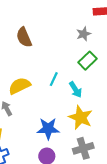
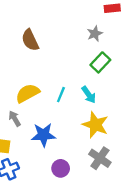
cyan line: (54, 79) -> (61, 95), moved
blue star: (48, 129) -> (43, 135), moved
gray cross: (83, 148) -> (100, 158), turned -36

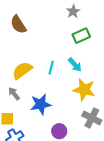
green rectangle: (100, 62) -> (81, 36), turned 30

